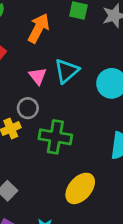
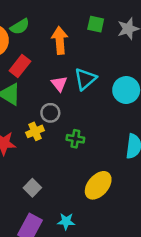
orange arrow: (39, 28) -> (60, 40), turned -32
green cross: (55, 137) -> (75, 139), size x0.6

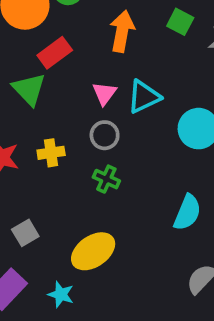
gray circle: (50, 113) -> (105, 135), moved
yellow ellipse: (98, 185) -> (93, 251), moved

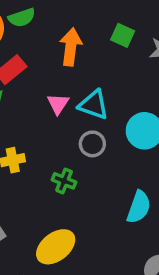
cyan triangle: (144, 97) -> (94, 105), turned 48
gray circle: (105, 135) -> (92, 144), moved

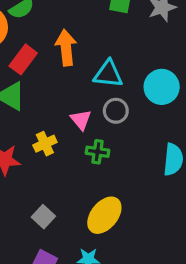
orange arrow: (71, 47) -> (66, 48), moved
pink triangle: (58, 104) -> (81, 120), moved

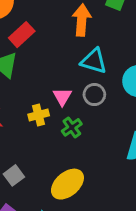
orange arrow: (66, 48) -> (82, 20), moved
yellow cross: (45, 144) -> (39, 115), moved
green cross: (98, 152) -> (72, 127), turned 36

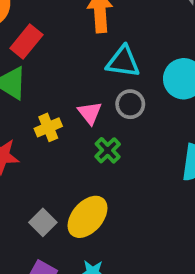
yellow cross: (39, 115) -> (48, 127), moved
yellow ellipse: (67, 184) -> (88, 217), moved

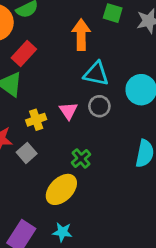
green cross: (108, 150) -> (81, 158), moved
gray square: (43, 222) -> (27, 153), moved

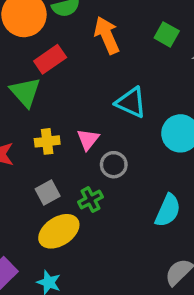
orange arrow: (81, 35) -> (107, 35), moved, turned -36
gray circle: (99, 106) -> (114, 165), moved
gray square: (27, 153) -> (48, 193), moved

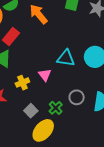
cyan triangle: (131, 102) -> (66, 58), moved
gray circle: (114, 165) -> (77, 97), moved

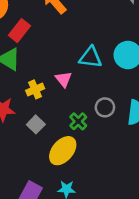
gray square: (31, 111) -> (36, 124), moved

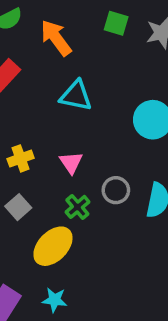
cyan triangle: (90, 57) -> (76, 96), moved
pink triangle: (64, 79) -> (71, 162), moved

